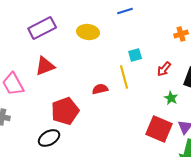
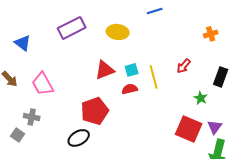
cyan square: (135, 55) -> (132, 70), moved
red triangle: (45, 66) -> (105, 70), moved
red arrow: (164, 69) -> (184, 66), moved

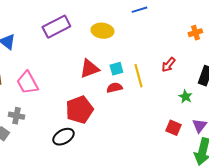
red square: (189, 129) -> (173, 128), size x0.6

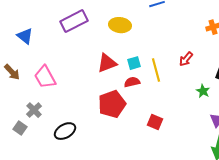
red pentagon: (79, 110) -> (112, 104), moved
gray cross: (16, 116) -> (34, 110), turned 35
red square: (173, 128) -> (155, 122), moved
black ellipse: (63, 137) -> (65, 131), moved

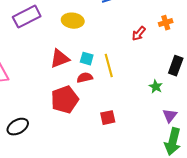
red arrow: (186, 59) -> (139, 34), moved
cyan square: (134, 63) -> (87, 59), turned 32
red square: (155, 122) -> (108, 118), turned -35

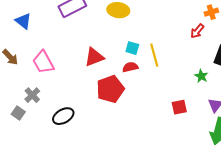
red arrow: (139, 34) -> (197, 31), moved
red triangle: (60, 59) -> (94, 57), moved
red square: (108, 118) -> (179, 107), moved

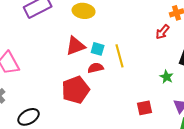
red triangle: (94, 57) -> (76, 46), moved

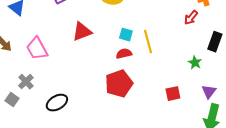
red triangle: (76, 46) -> (82, 32), moved
red pentagon: (76, 90) -> (119, 84), moved

